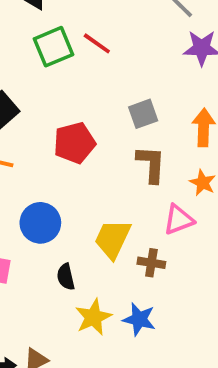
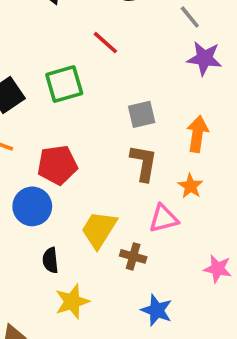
green square: (54, 47) -> (64, 84), moved
red pentagon: (74, 143) -> (57, 165), moved
blue star: (139, 319) -> (157, 310), moved

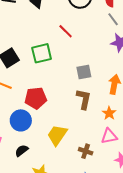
pink triangle: (164, 219) -> (109, 136), moved
brown cross: (133, 256) -> (86, 151), moved
black semicircle: (50, 260) -> (22, 151), moved, turned 56

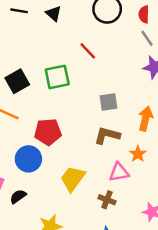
brown L-shape: (84, 99) -> (107, 135), turned -90
pink triangle: (109, 136) -> (119, 172), moved
black semicircle: (22, 151) -> (18, 196), moved

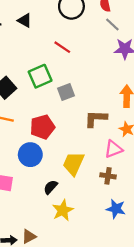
gray square: (108, 102) -> (66, 92), moved
black semicircle: (18, 196) -> (51, 187), moved

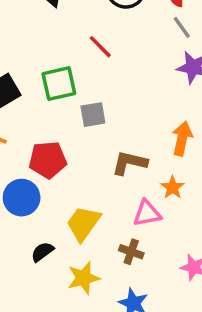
yellow star: (63, 210) -> (84, 278), moved

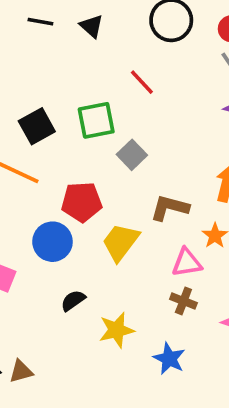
gray square: (93, 115) -> (132, 155), turned -36
yellow trapezoid: (83, 223) -> (121, 242), moved
brown cross: (131, 252) -> (183, 301), moved

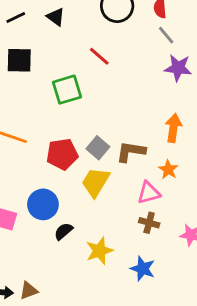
black line: (40, 22) -> (16, 17), turned -30
black square: (37, 126) -> (19, 60), moved, turned 36
gray square: (132, 155) -> (98, 148), moved
blue circle: (52, 242) -> (43, 204), moved

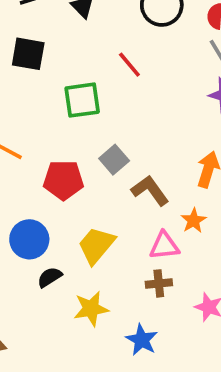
gray square: (98, 148) -> (114, 160), moved
brown L-shape: (131, 152) -> (150, 190), turned 36
yellow trapezoid: (96, 182) -> (96, 245), moved
brown cross: (149, 223) -> (159, 283), turned -30

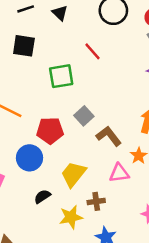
blue circle: (29, 239) -> (29, 158), moved
brown cross: (159, 283) -> (96, 201), moved

